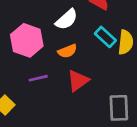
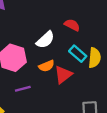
red triangle: (78, 81) -> (63, 75), moved

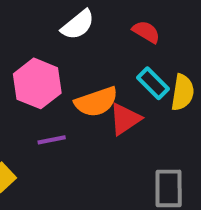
white semicircle: (45, 40) -> (78, 25), moved
orange semicircle: (47, 66) -> (96, 102), size x1.5

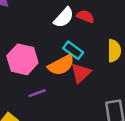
white semicircle: (78, 25) -> (64, 18), moved
cyan rectangle: (153, 83) -> (73, 50), moved

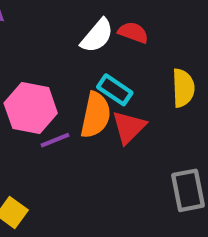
orange semicircle: (61, 65) -> (96, 115), turned -48
purple line: (37, 93) -> (55, 140), moved

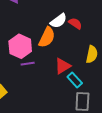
cyan rectangle: (115, 90) -> (75, 80), moved
orange semicircle: (96, 115) -> (47, 37), moved

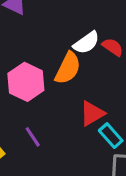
purple line: (28, 64) -> (33, 137), moved, turned 64

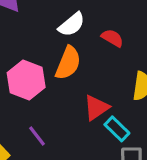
white semicircle: (86, 43) -> (72, 24), moved

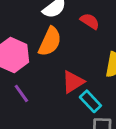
purple line: (37, 136) -> (21, 93), moved

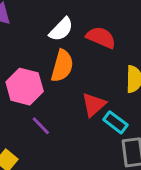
red semicircle: (90, 21) -> (101, 37), size x1.4

